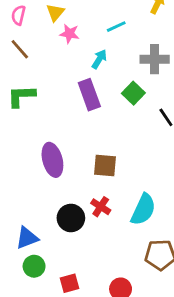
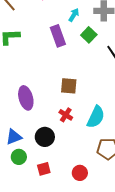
cyan arrow: (99, 59) -> (74, 15), moved
purple ellipse: (52, 160) -> (26, 98), moved
black circle: (71, 218) -> (45, 137), moved

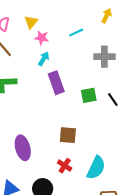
cyan arrow: (74, 15) -> (44, 59), moved
green square: (89, 35) -> (89, 95), moved, turned 35

